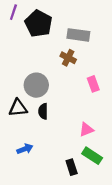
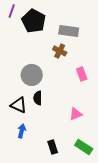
black triangle: (18, 108) -> (19, 105), moved, turned 30
blue arrow: (25, 149) -> (22, 131), turned -56
green rectangle: (92, 156) -> (84, 147), moved
black rectangle: (72, 167) -> (53, 147), moved

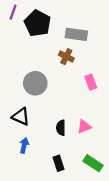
black semicircle: (38, 98) -> (61, 128), moved

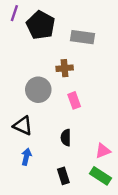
brown cross: (66, 57) -> (65, 68), moved, turned -32
pink rectangle: (91, 82) -> (74, 100), moved
pink triangle: (84, 127) -> (103, 151), moved

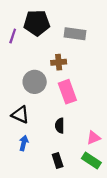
purple line: (14, 13) -> (13, 36), moved
black pentagon: (41, 25) -> (37, 23), turned -30
pink rectangle: (74, 100) -> (67, 92), size x1.5

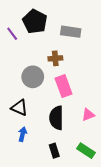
black pentagon: (37, 23) -> (35, 21), turned 30
purple line: (13, 36) -> (12, 34), turned -56
black semicircle: (60, 126) -> (56, 118), size x1.6
pink triangle: (94, 138) -> (88, 115), moved

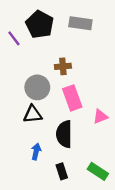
gray rectangle: (71, 32) -> (80, 23), moved
black triangle: (19, 108) -> (33, 114), moved, turned -30
pink triangle: (88, 115) -> (100, 117), moved
blue arrow: (22, 134) -> (36, 152), moved

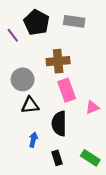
brown cross: (63, 66) -> (58, 61), size x1.5
gray circle: (37, 87) -> (23, 79), moved

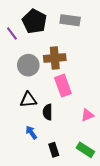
gray circle: (23, 79) -> (28, 65), moved
pink triangle: (92, 107) -> (87, 115), moved
black semicircle: (59, 124) -> (48, 112), moved, size x0.7
blue arrow: (33, 140) -> (31, 132), turned -48

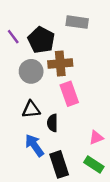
black pentagon: (34, 21) -> (41, 40), moved
pink triangle: (87, 115) -> (96, 138), moved
blue arrow: (31, 132) -> (34, 145), size x1.5
black rectangle: (54, 150) -> (59, 164), size x1.6

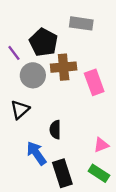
purple line: (13, 37) -> (14, 53), moved
pink rectangle: (69, 94) -> (94, 82), moved
black triangle: (31, 109) -> (20, 110), moved, turned -36

